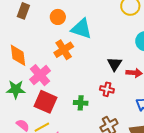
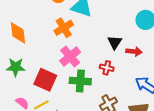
pink cross: (40, 75) -> (70, 56), moved
green cross: (81, 103) -> (80, 81), size x1.5

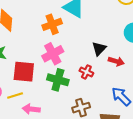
red square: (45, 80) -> (24, 72), turned -30

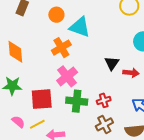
red cross: (86, 72) -> (104, 100), moved, turned -32

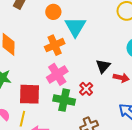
cyan triangle: (80, 27) -> (75, 27), turned 35
red cross: (104, 100) -> (86, 89), moved, turned -32
yellow line: (37, 124) -> (22, 119), turned -56

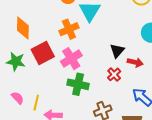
red cross: (86, 89) -> (114, 74), moved
red square: (30, 94) -> (43, 53), moved, turned -30

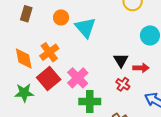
orange cross: (69, 29) -> (49, 52), moved

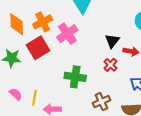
pink cross: (78, 78) -> (67, 34), moved

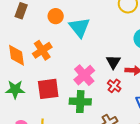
pink cross: (67, 34) -> (84, 75), moved
red square: (38, 48) -> (48, 89), moved, turned 30

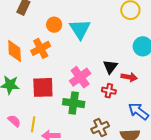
orange circle: (56, 16) -> (54, 25), moved
red cross: (114, 86) -> (109, 91), turned -32

